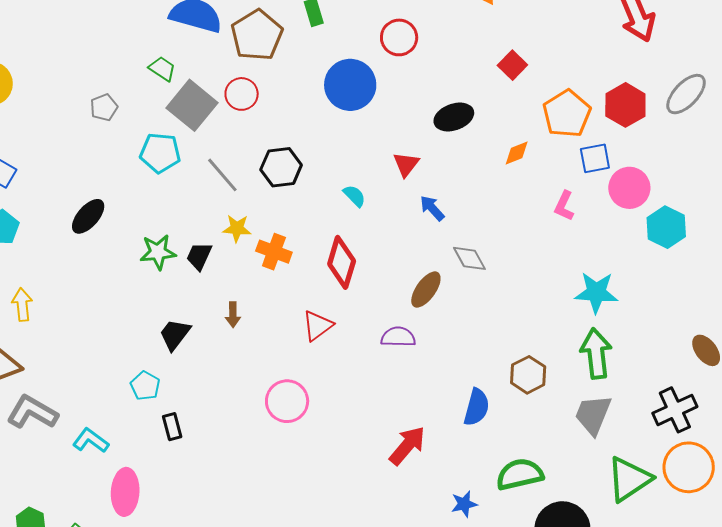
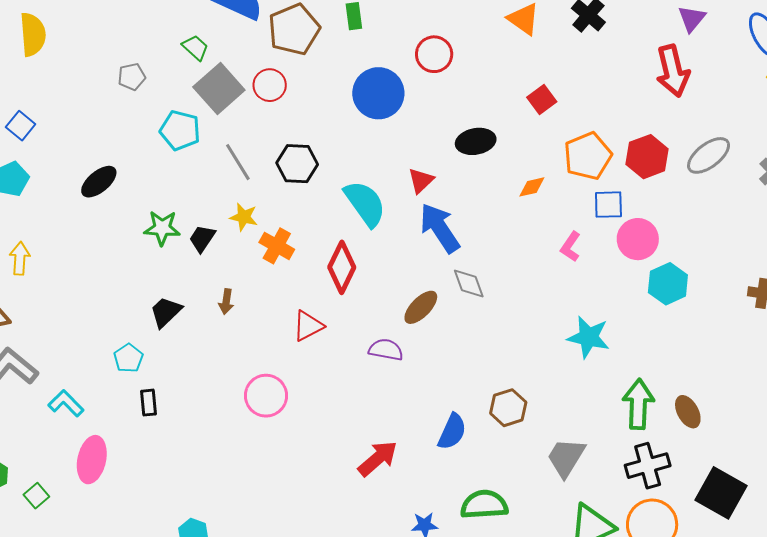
cyan semicircle: (354, 196) -> (365, 203), size x2.0
blue arrow: (432, 208) -> (440, 228), size x1.8
green arrow: (596, 354) -> (638, 404), moved

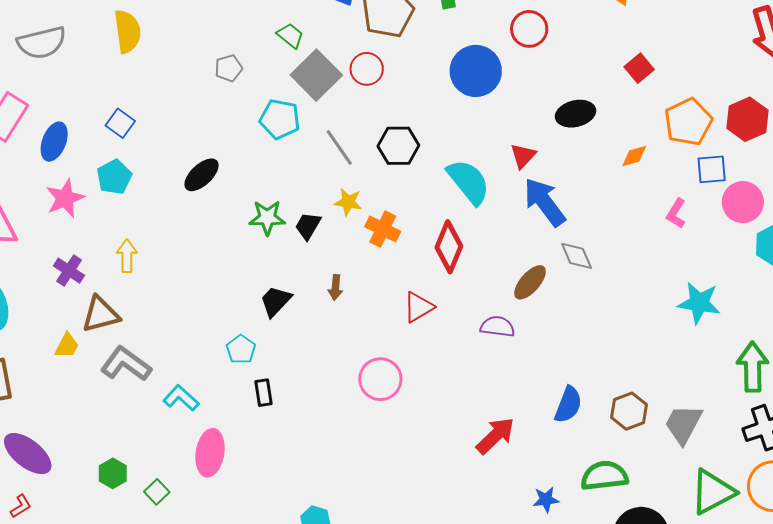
brown hexagon: (508, 408) -> (629, 411), moved

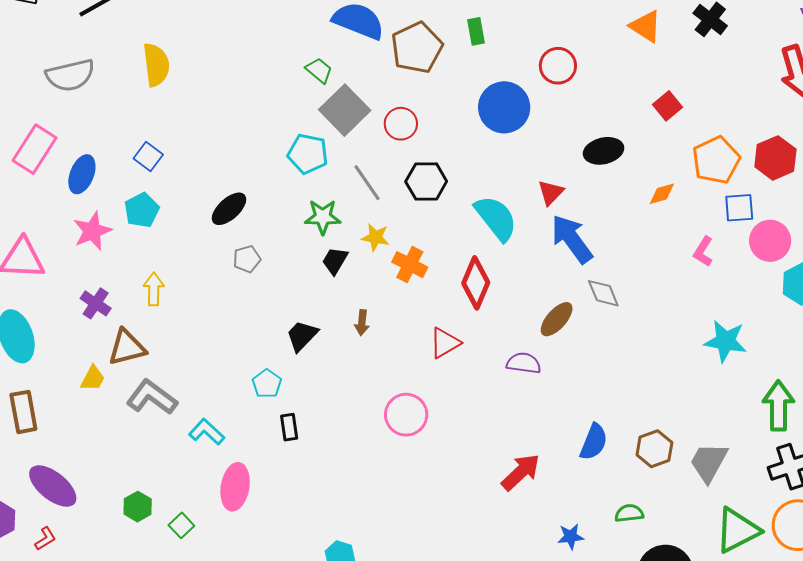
gray pentagon: (229, 68) -> (247, 259), moved
red circle: (367, 69) -> (401, 124), moved
green star: (267, 218) -> (323, 217), moved
green semicircle: (604, 476) -> (629, 513), size x0.6

